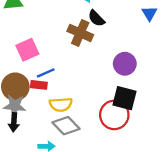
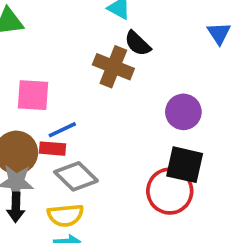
pink square: (27, 50) -> (33, 95), turned 30
yellow semicircle: (61, 104) -> (65, 215), moved
gray diamond: (66, 126) -> (76, 176), moved

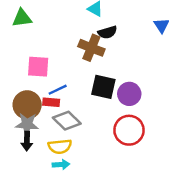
black semicircle: (138, 43) -> (107, 32), turned -60
purple circle: (183, 112) -> (129, 94), moved
black square: (185, 165) -> (103, 87), moved

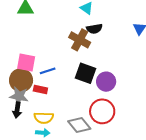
pink square: (38, 67) -> (26, 63), moved
red rectangle: (51, 102) -> (40, 89), moved
gray diamond: (67, 121) -> (79, 125), moved

